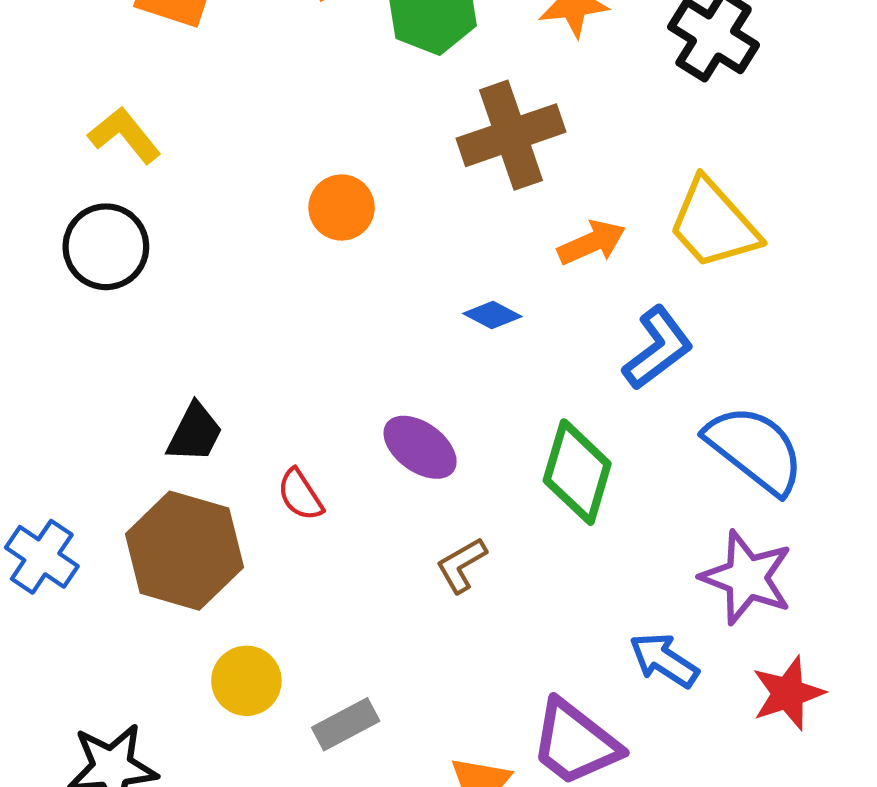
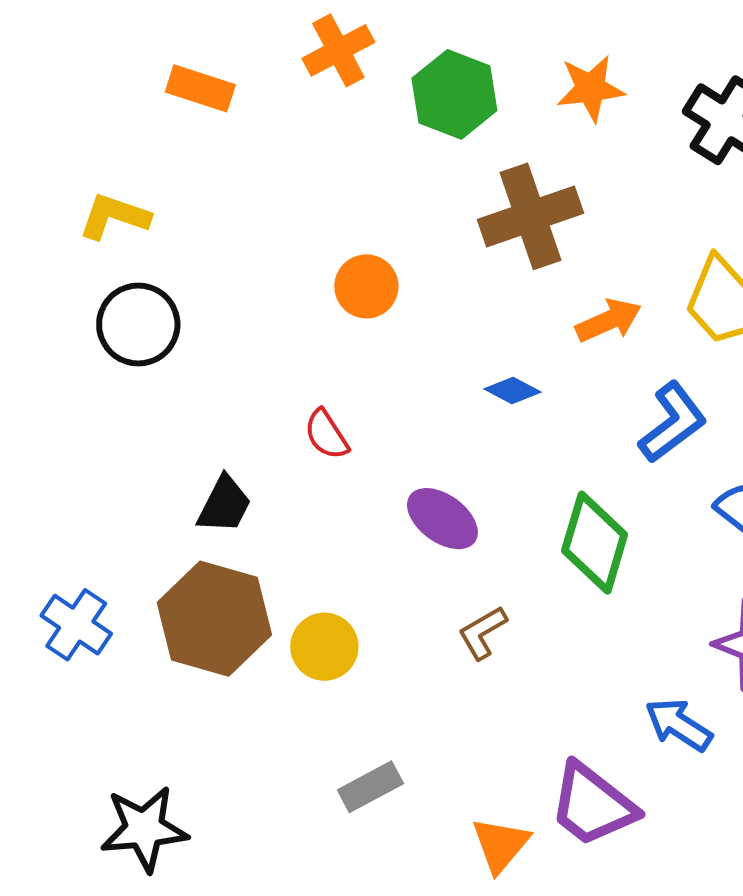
yellow L-shape: (124, 135) -> (114, 216), moved, turned -32
red semicircle: (300, 495) -> (326, 435), moved
yellow circle: (246, 681) -> (324, 647), moved

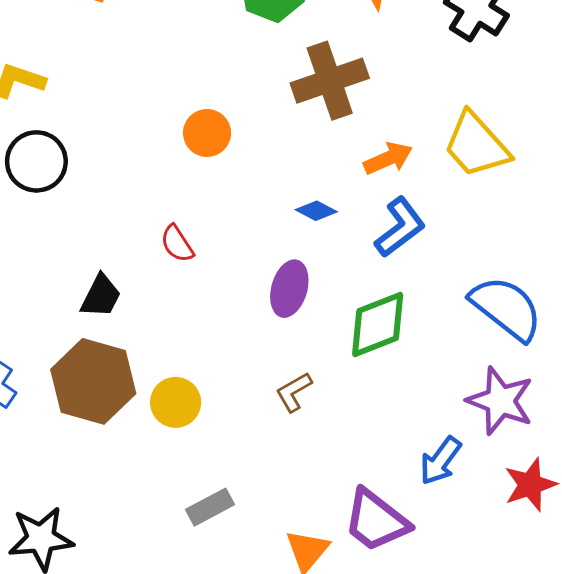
blue L-shape: (673, 423) -> (400, 227), moved
purple ellipse: (442, 519) -> (289, 289), moved, turned 70
green diamond: (595, 543) -> (378, 325), turned 52
blue arrow: (679, 725) -> (440, 461), turned -87

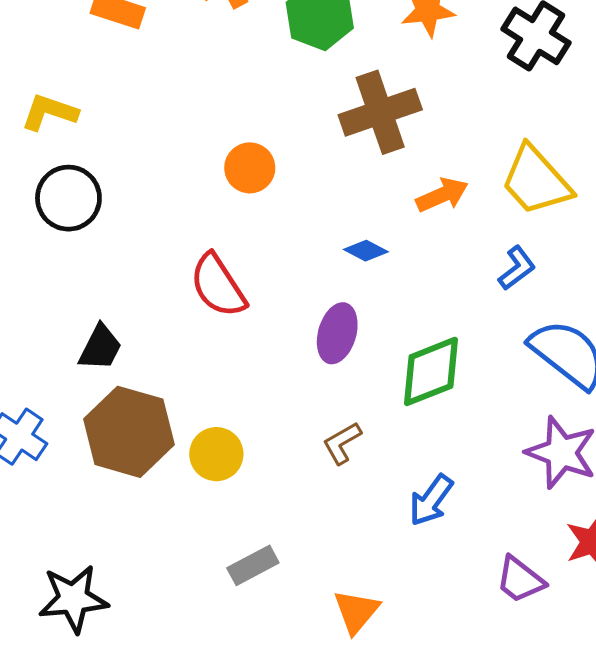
blue L-shape: (400, 227) -> (517, 268), moved, size x0.7
red semicircle: (177, 244) -> (218, 286), size x1.6
black trapezoid: (101, 296) -> (100, 348), moved
blue arrow: (440, 461) -> (431, 500), moved
purple trapezoid: (376, 521) -> (520, 580), moved, size x0.7

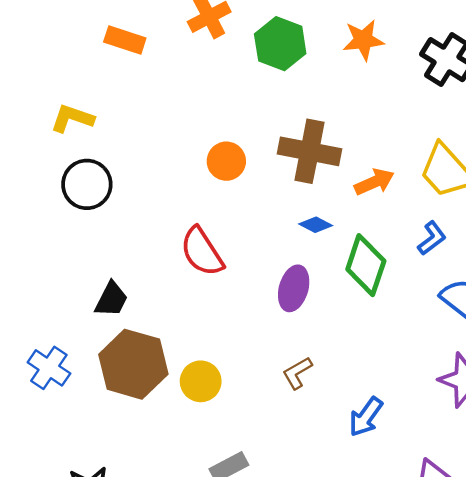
brown cross: (380, 112) -> (310, 151), moved, turned 30
green diamond: (431, 371) -> (366, 265), moved, turned -50

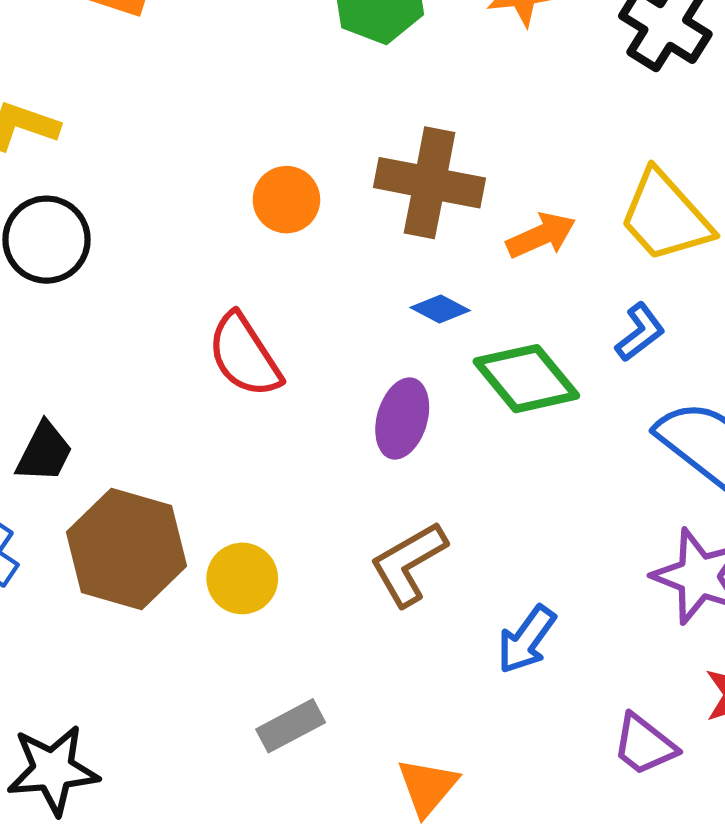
green diamond: (366, 265) -> (526, 379), turned -58
black trapezoid: (111, 299) -> (44, 452), moved
brown L-shape: (297, 373) -> (409, 564), size x1.5

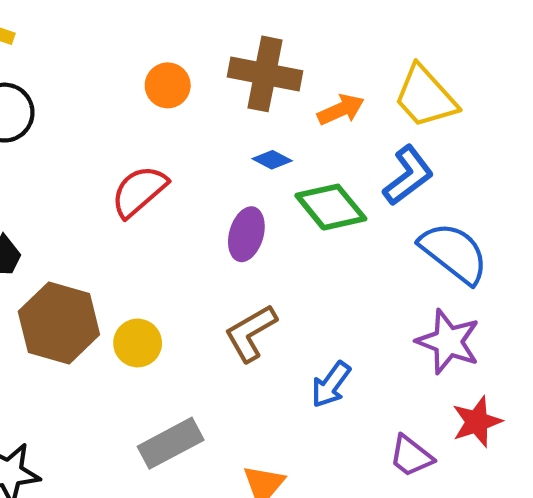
blue L-shape: (640, 332) -> (408, 176), size x1.5
red semicircle: (244, 355) -> (139, 191), turned 82
gray rectangle: (291, 726) -> (171, 443), size x1.4

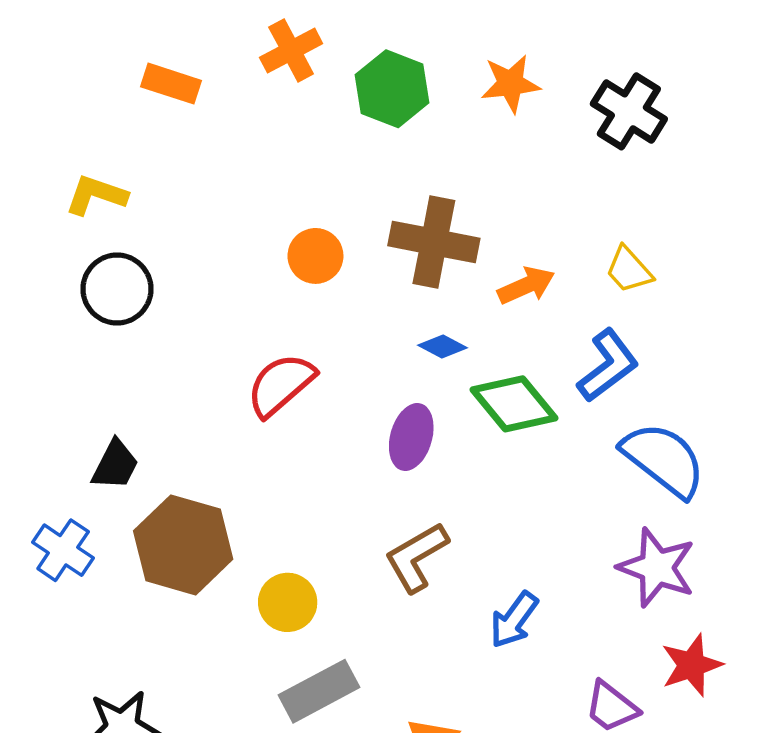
yellow trapezoid: (425, 97) -> (629, 270), size x0.6
yellow circle: (138, 343) -> (288, 602), moved

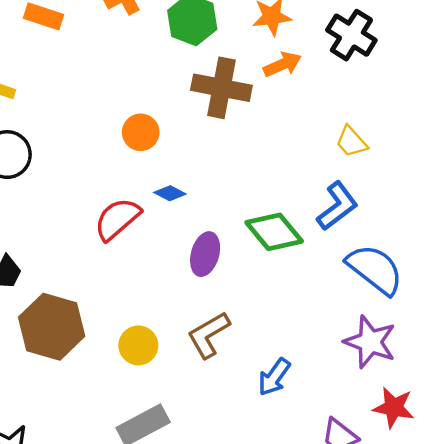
brown cross: (434, 242) -> (221, 88), moved
orange arrow: (526, 286) -> (282, 64), moved
blue diamond: (443, 346) -> (170, 193), moved
yellow circle: (288, 602) -> (138, 345), moved
red star: (692, 665) -> (394, 407), turned 30

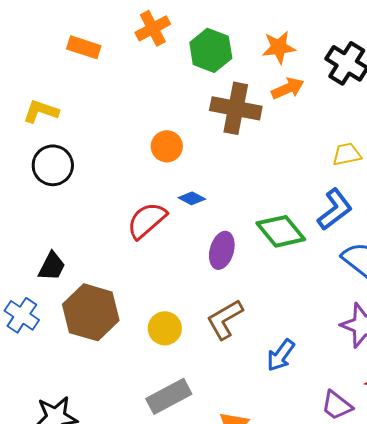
yellow trapezoid: (351, 142) -> (347, 154), turned 120

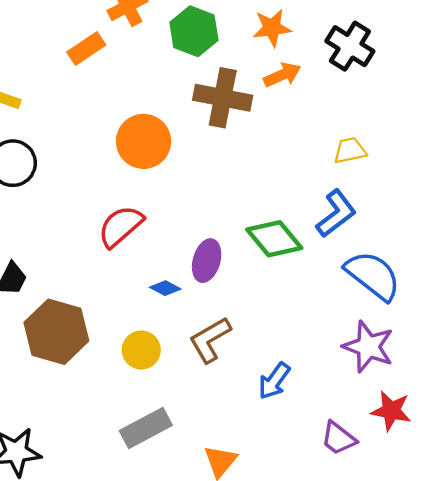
orange rectangle: (84, 47) -> (86, 48), moved, turned -52
orange circle: (167, 146) -> (144, 141), size x1.5
blue diamond: (192, 198) -> (165, 288), moved

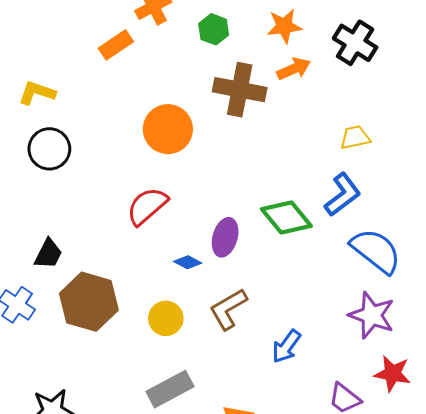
green hexagon: (194, 31) -> (214, 29), size x0.7

